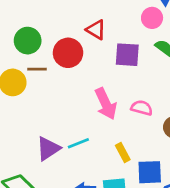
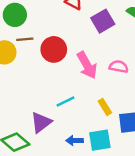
red circle: (68, 53) -> (54, 49), moved
purple square: (127, 55) -> (103, 21), turned -30
purple triangle: (48, 149) -> (41, 122), moved

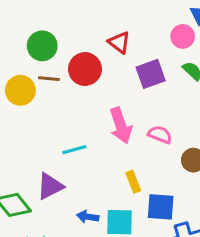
red circle: (54, 49) -> (85, 69), moved
cyan line: (65, 102) -> (74, 150), moved

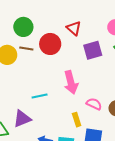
pink semicircle: (160, 135) -> (94, 104), moved

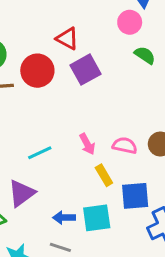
purple square: (93, 50) -> (86, 70), moved
pink arrow: (71, 82) -> (87, 144), moved, size x0.6

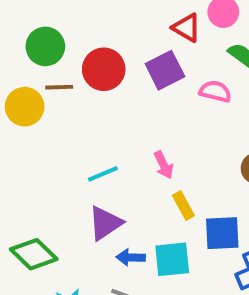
red triangle: (67, 38) -> (187, 28), moved
pink semicircle: (125, 145) -> (215, 91), moved
purple triangle: (21, 193) -> (105, 223), moved

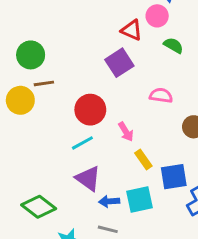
red circle: (104, 69) -> (90, 110), moved
pink semicircle: (215, 91) -> (161, 96), moved
purple triangle: (105, 223) -> (88, 178), turned -44

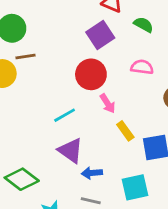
green semicircle: (173, 45) -> (144, 25), moved
red circle: (90, 110) -> (91, 74), moved
cyan square: (140, 199) -> (135, 187), moved

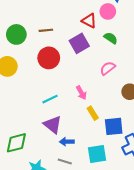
brown line: (25, 56) -> (46, 30), moved
pink semicircle: (142, 67) -> (108, 68), turned -49
red circle: (91, 74) -> (49, 58), moved
green diamond: (22, 179) -> (16, 143), turned -55

